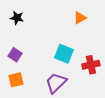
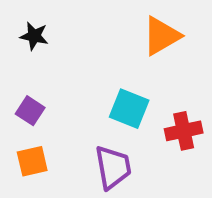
orange triangle: (80, 18) -> (161, 36), size x1.5
purple trapezoid: (56, 83) -> (113, 167), turned 125

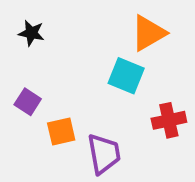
cyan square: (129, 109) -> (126, 76), moved
orange square: (32, 161) -> (61, 131), moved

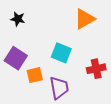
cyan square: (126, 76) -> (61, 53), moved
purple square: (28, 102) -> (16, 58), size x1.5

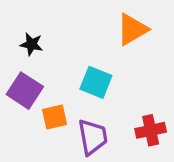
black star: (18, 19) -> (31, 44), moved
red cross: (96, 69) -> (151, 130), moved

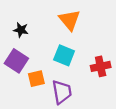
orange triangle: (132, 29) -> (70, 20), moved, turned -40
red cross: (151, 130) -> (101, 66), moved

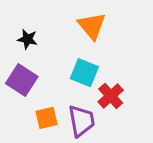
red cross: (101, 66) -> (111, 96), moved, turned -30
orange square: (36, 79) -> (46, 118), moved

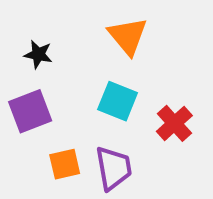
purple square: (22, 80) -> (30, 111), turned 36
red cross: (111, 96) -> (174, 123), moved

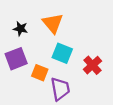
orange triangle: (128, 36) -> (53, 23), moved
orange square: (65, 164) -> (40, 73), moved, turned 35

